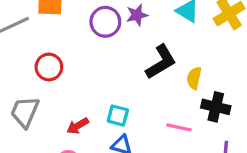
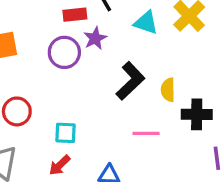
cyan square: (118, 116) -> (65, 133), moved
pink line: (179, 127) -> (146, 133), moved

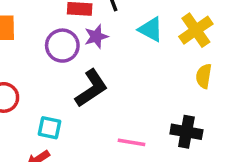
black L-shape: (130, 81) -> (91, 88), moved
yellow semicircle: (168, 90) -> (204, 76), moved

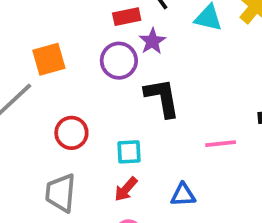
black L-shape: (91, 88) -> (162, 98), turned -51

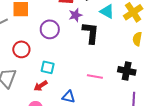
purple circle: (119, 61) -> (50, 29), moved
black L-shape: (162, 98) -> (91, 33), moved

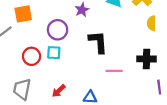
black L-shape: (91, 33) -> (98, 42), moved
cyan square: (48, 67) -> (54, 53), moved

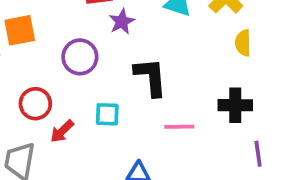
cyan square: (54, 53) -> (107, 114), moved
red arrow: (59, 91) -> (62, 131), moved

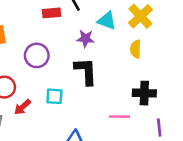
purple star: (122, 22) -> (85, 39), moved, turned 30
yellow semicircle: (243, 43) -> (136, 49), moved
pink line: (179, 127) -> (119, 117), moved

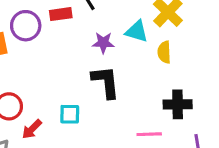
cyan triangle: (107, 21) -> (137, 31), moved
purple circle: (37, 55) -> (26, 26), moved

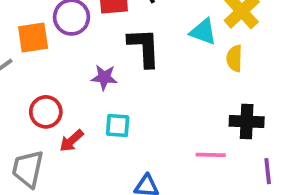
purple star: (103, 43) -> (104, 77), moved
black L-shape: (106, 82) -> (144, 47), moved

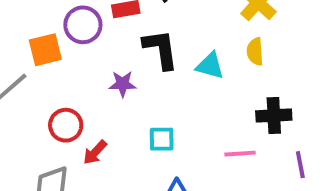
cyan triangle: (203, 32) -> (210, 66), moved
cyan square: (118, 125) -> (162, 139), moved

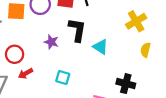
yellow semicircle: (255, 52) -> (145, 50), moved

